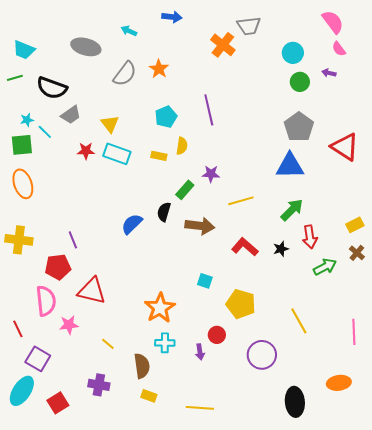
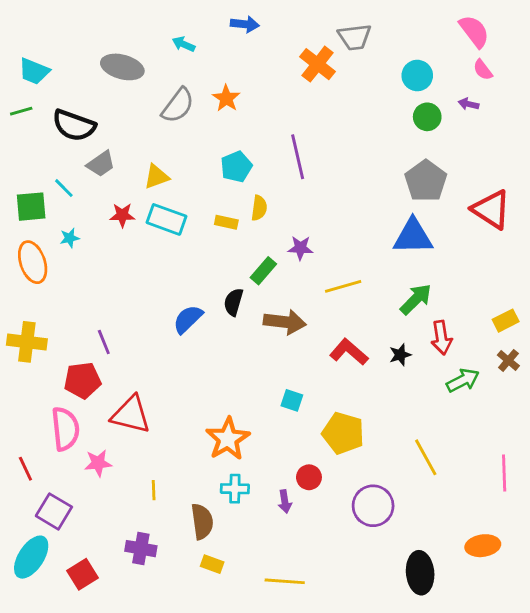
cyan star: (27, 120) -> (70, 238), moved
yellow triangle: (110, 124) -> (157, 177), turned 48
yellow line: (108, 344) -> (154, 490), turned 48

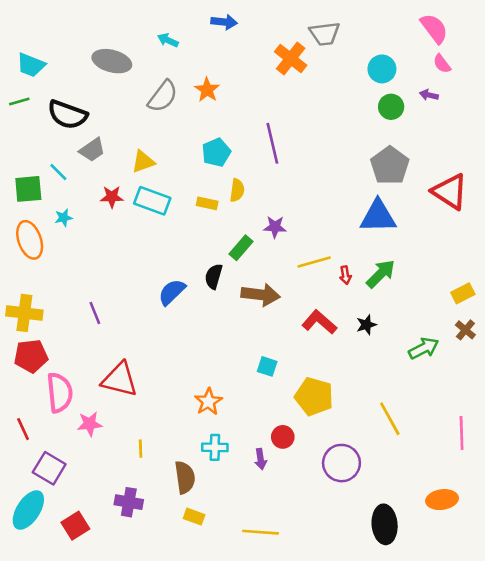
red arrow: (441, 338) -> (345, 275), moved, size x0.6
red pentagon: (82, 380) -> (31, 356), moved
orange star: (228, 439) -> (208, 402), size x0.7

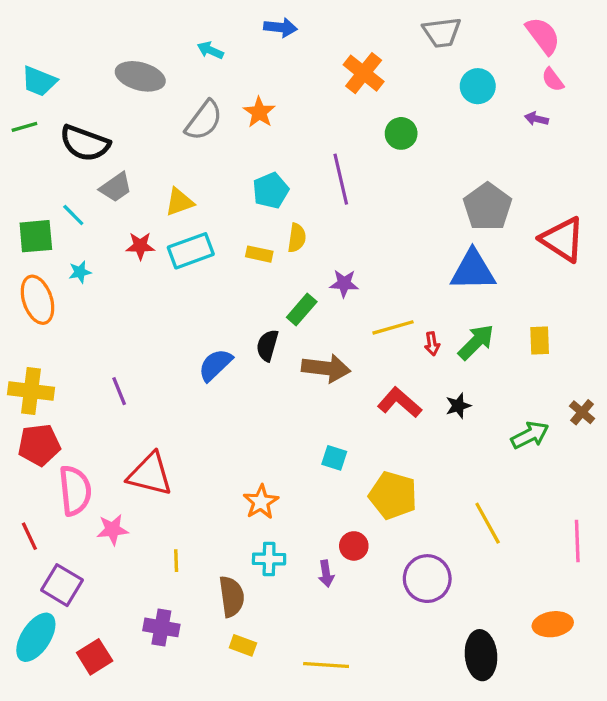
gray trapezoid: (325, 34) -> (442, 32), moved
green circle: (391, 107) -> (401, 133), moved
cyan rectangle: (152, 201) -> (191, 251), turned -40
yellow rectangle: (463, 293) -> (540, 341), moved, turned -65

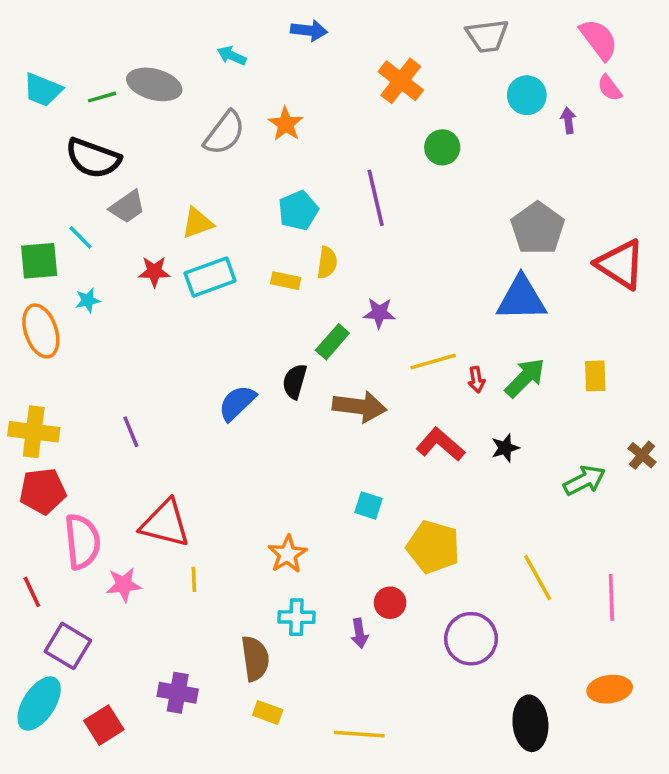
purple arrow: (536, 119) -> (568, 120), moved, turned 70
green line: (24, 127) -> (102, 97), moved
pink line: (577, 541) -> (611, 597), moved
yellow line: (176, 561) -> (194, 579), moved

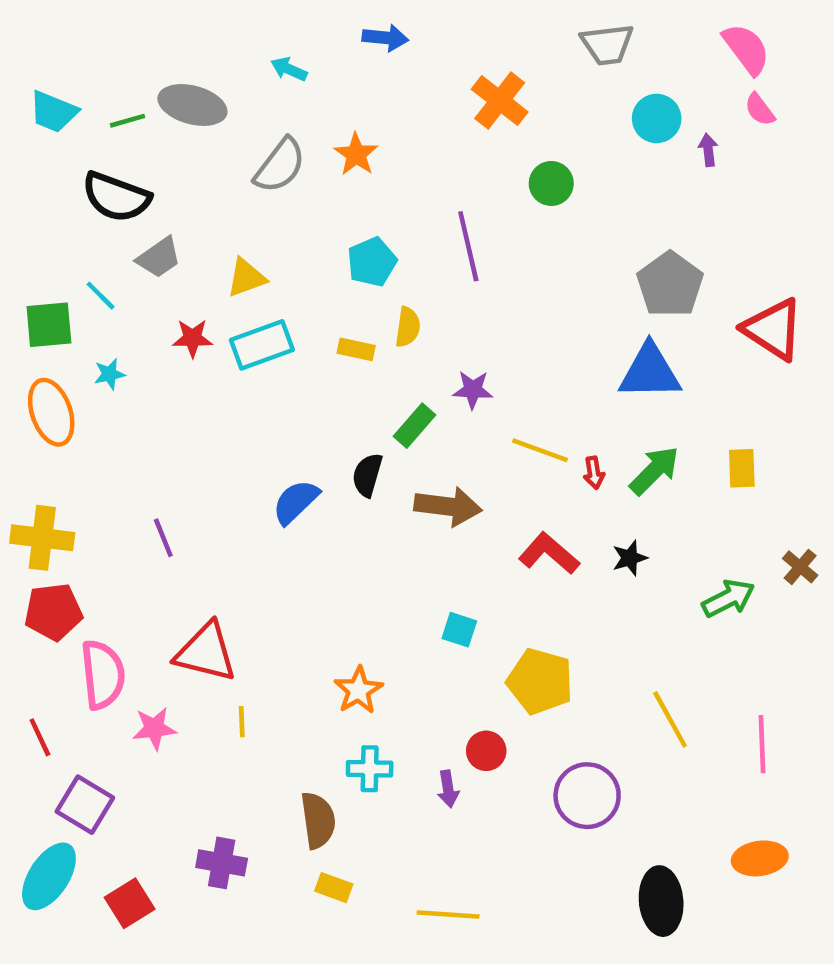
yellow line: (433, 362) -> (540, 450), turned 36

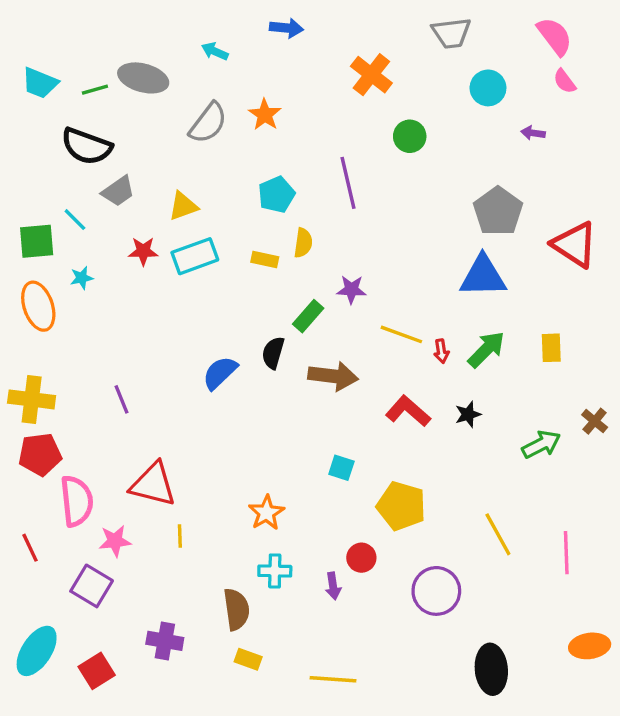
purple arrow: (708, 150) -> (533, 133), moved, turned -75
purple square: (85, 805) -> (92, 586), moved
orange ellipse: (760, 858) -> (590, 646), moved

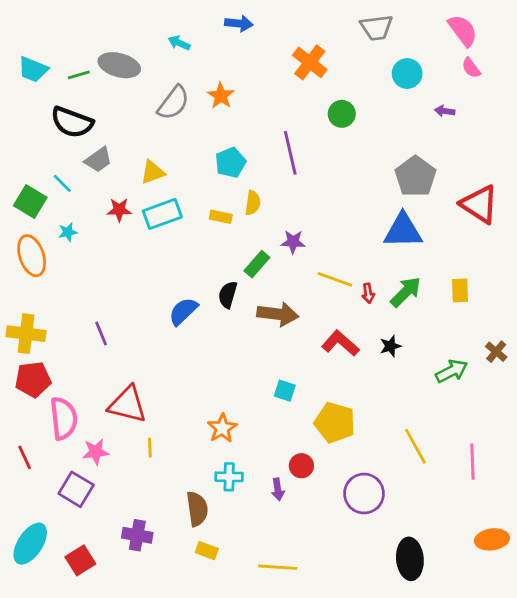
green square: (37, 241) -> (30, 201), turned 36

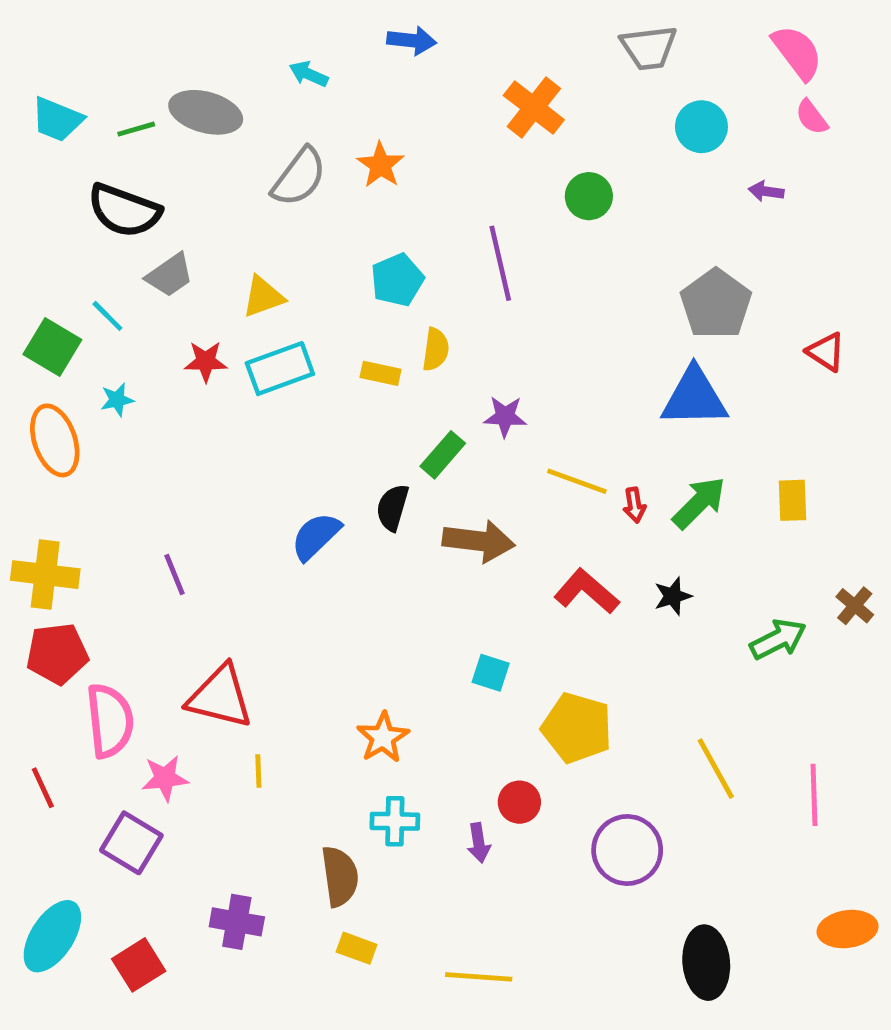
red triangle: (479, 204) -> (826, 352), size x0.6

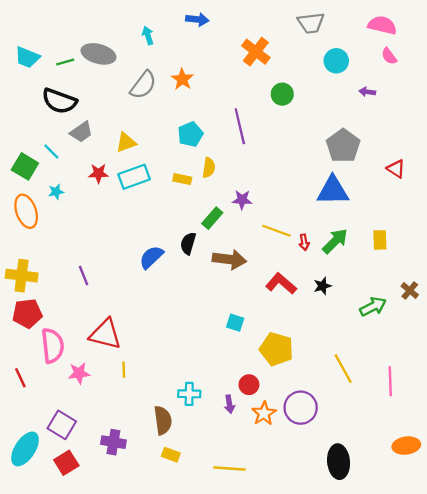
pink semicircle: (797, 52) -> (382, 25), turned -40
cyan arrow: (309, 74) -> (148, 36), turned 48
orange star: (383, 737) -> (264, 413), moved
purple square: (131, 843) -> (62, 425), moved

